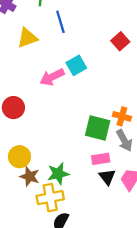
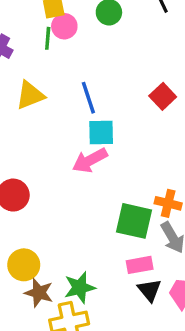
blue line: (60, 22) -> (88, 98), moved
cyan square: (76, 65) -> (101, 132), turned 30
pink arrow: (52, 77) -> (90, 160), moved

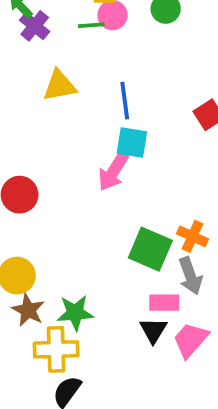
green line: (48, 38) -> (91, 25), turned 70
pink arrow: (90, 160) -> (113, 172), turned -40
pink rectangle: (140, 265) -> (164, 303), moved

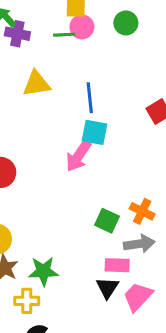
purple cross: (35, 26) -> (17, 34), turned -30
green square: (150, 249) -> (107, 221), size x0.7
gray arrow: (190, 276) -> (139, 244), turned -80
yellow cross: (56, 349) -> (27, 301), size x0.7

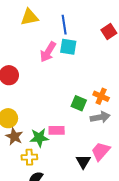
pink arrow: (78, 156) -> (48, 52), moved
pink rectangle: (117, 265) -> (57, 130), moved
black triangle: (107, 288) -> (83, 162), moved

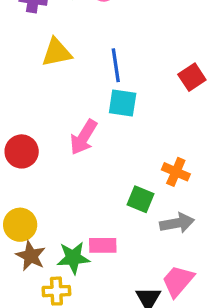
pink arrow: (48, 52) -> (84, 137), moved
orange cross: (101, 96) -> (176, 172), moved

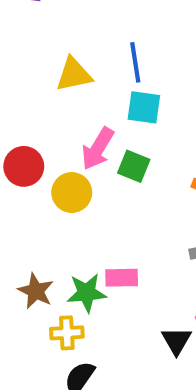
yellow triangle: (57, 52) -> (74, 75), moved
green square: (141, 199) -> (134, 166), moved
yellow circle: (20, 225) -> (72, 193), moved

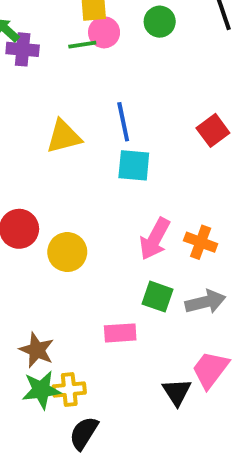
pink arrow: (98, 149) -> (155, 239), moved
green square: (134, 166) -> (158, 297), moved
green star: (87, 293) -> (41, 390), moved

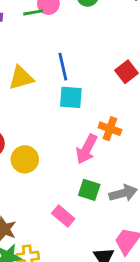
orange cross: (201, 242) -> (110, 129), moved
pink rectangle: (120, 333) -> (63, 216), turned 45

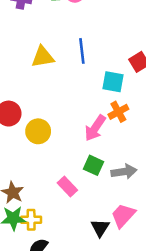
cyan square: (71, 97) -> (113, 82), moved
orange cross: (110, 129) -> (118, 112), turned 36

